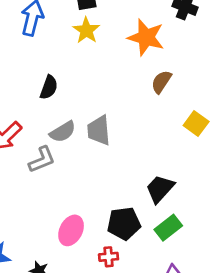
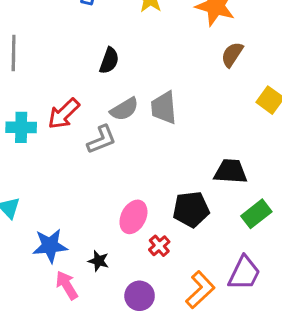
black trapezoid: (160, 189) -> (231, 171), turned 52
green rectangle: (168, 228) -> (256, 214), moved
red cross: (109, 257) -> (159, 246), moved, turned -36

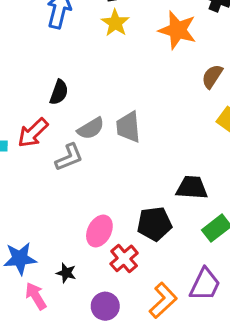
brown semicircle: (232, 55) -> (212, 76), moved
black semicircle: (109, 61) -> (59, 92), moved
red cross: (159, 246) -> (124, 258), size x1.4

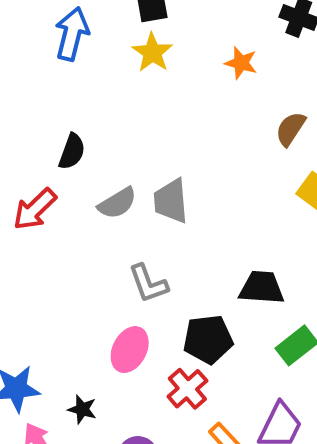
orange star: (177, 30) -> (241, 63), size x0.6
gray L-shape: (69, 157) -> (148, 284), moved, turned 92
red cross: (124, 258) -> (187, 389), moved

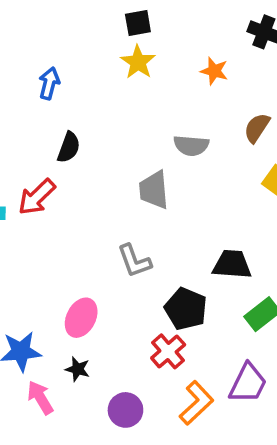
blue arrow: (72, 34) -> (49, 83), moved, size x0.7
gray semicircle: (117, 203) -> (191, 146), moved, turned 36
black pentagon: (208, 339) -> (186, 309), turned 30
pink ellipse: (130, 350) -> (81, 318), moved

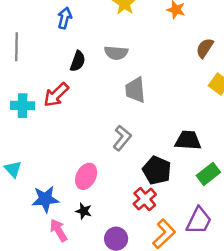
gray semicircle: (191, 146) -> (116, 53), moved
gray L-shape: (134, 261) -> (122, 138), turned -120

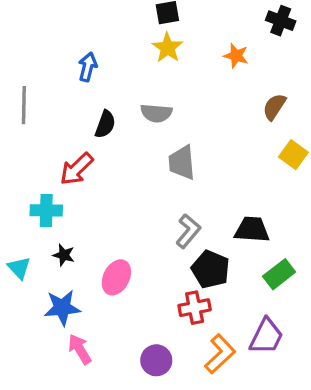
cyan cross: (23, 106) -> (46, 210), moved
gray L-shape: (122, 138) -> (188, 231), moved
red cross: (145, 199) -> (195, 308), turned 30
black star: (84, 211) -> (64, 255), moved

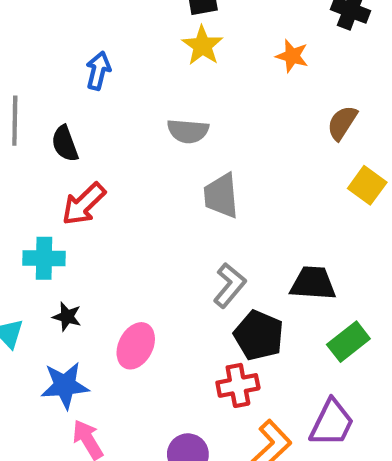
black semicircle: (105, 124) -> (65, 144), moved, turned 140

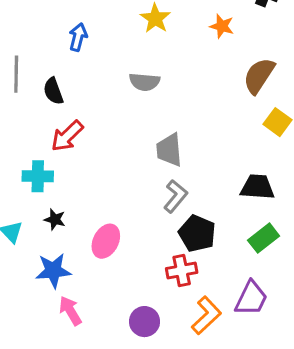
brown semicircle: (342, 123) -> (259, 76), size x1.4
gray trapezoid: (221, 196) -> (169, 150), moved
black trapezoid: (313, 283) -> (257, 187), moved

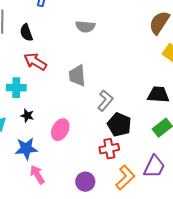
red arrow: (67, 136) -> (35, 62), turned 75
gray trapezoid: (169, 150) -> (77, 76), moved

